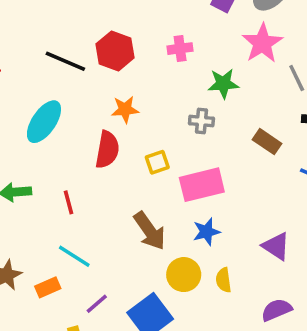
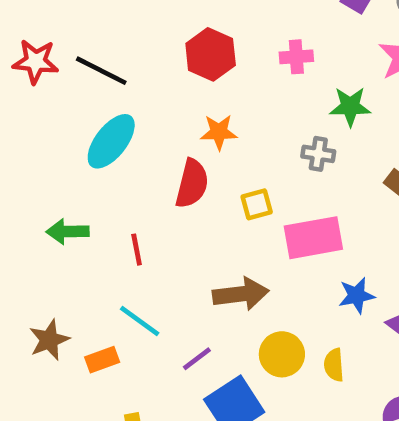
black line: (65, 61) -> (101, 71), moved
brown arrow: (150, 231) -> (241, 294), turned -66
blue star: (206, 232) -> (357, 295), moved
purple line: (97, 304) -> (197, 359), moved

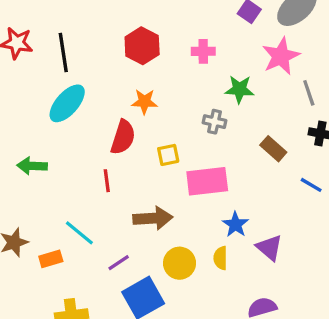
black line: (101, 71) -> (63, 52), turned 51
red line: (137, 250) -> (107, 181), moved
blue star: (357, 295) -> (235, 224), turned -30
yellow semicircle: (334, 365) -> (220, 258), moved

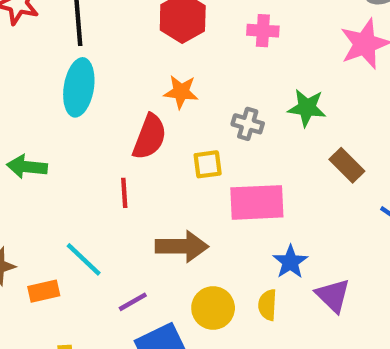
green star: (239, 89) -> (307, 108), moved
cyan ellipse: (67, 103) -> (79, 87), turned -36
gray cross: (215, 122) -> (248, 124), moved

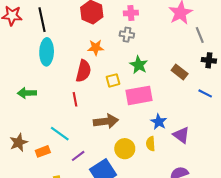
green star: (307, 108) -> (139, 65), moved, turned 30
gray cross: (248, 124) -> (127, 35), moved
purple line: (133, 302) -> (78, 156), moved

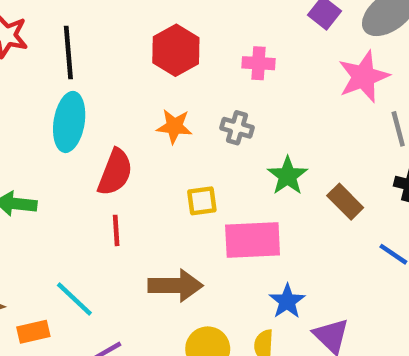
gray cross: (127, 35) -> (237, 128), moved
green star: (139, 65) -> (288, 176), moved
red semicircle: (83, 71) -> (115, 172), moved

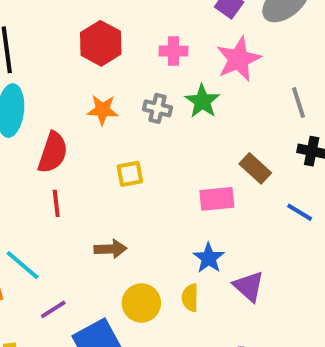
pink star: (363, 77) -> (238, 59), moved
green star: (288, 176) -> (202, 101), moved
pink rectangle: (253, 240) -> (217, 199), moved, size x0.7
brown arrow: (175, 285) -> (110, 249), size x0.7

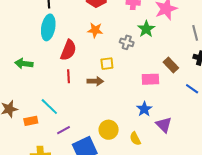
gray cross: (157, 108) -> (127, 42), moved
brown arrow: (110, 249) -> (95, 81), moved
yellow semicircle: (190, 298) -> (135, 139), moved, turned -32

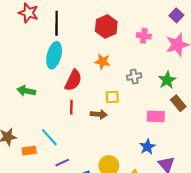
green star: (146, 29) -> (167, 80), moved
gray cross: (127, 42) -> (134, 76), turned -32

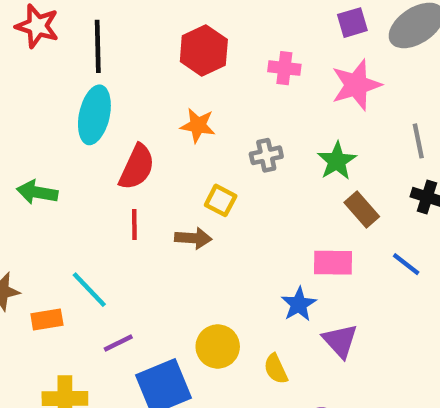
purple square: (176, 15) -> (352, 23), turned 32
yellow square: (112, 97) -> (221, 200), turned 32
pink rectangle: (156, 116) -> (333, 263), moved

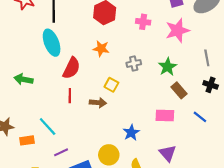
cyan ellipse: (94, 115) -> (52, 43), turned -35
blue star: (299, 304) -> (131, 133), moved

